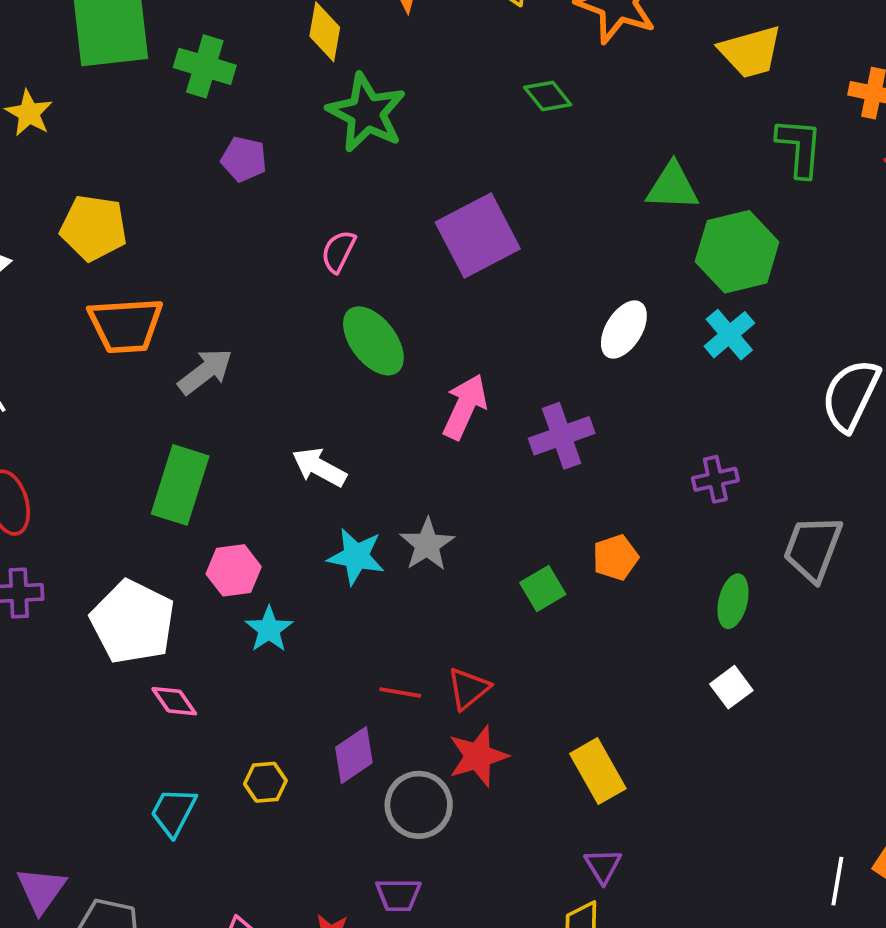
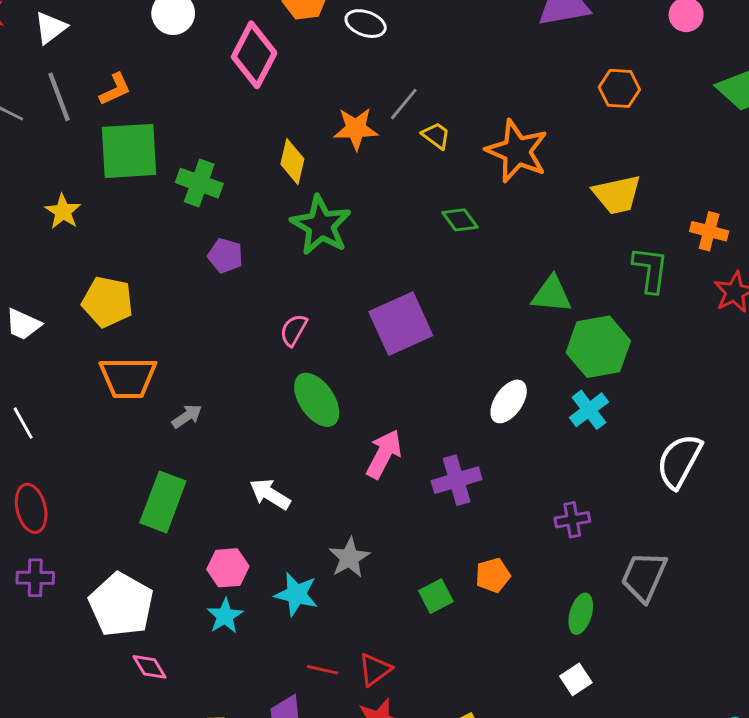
gray arrow: (205, 371) -> (187, 416), size x0.7
cyan star: (356, 556) -> (296, 594), moved
pink hexagon: (234, 570) -> (228, 568), moved

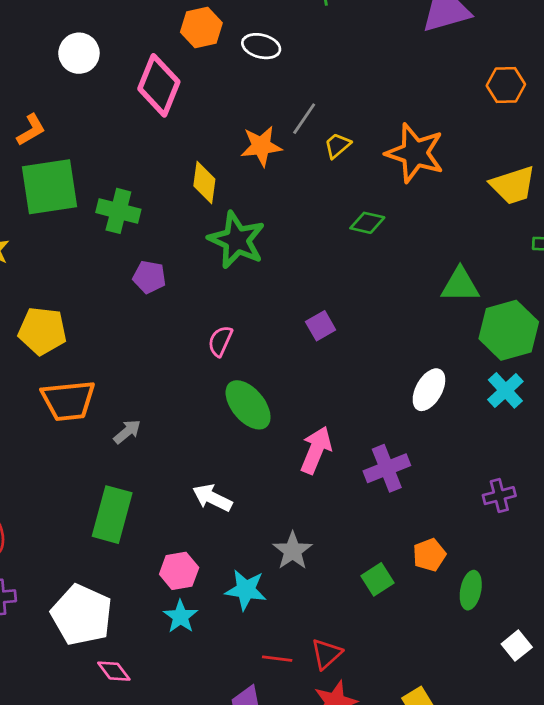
yellow trapezoid: (436, 136) -> (337, 145), turned -72
green diamond: (460, 220) -> (367, 223), turned -36
purple square: (401, 324) -> (321, 326), size x0.5
green ellipse: (581, 614) -> (471, 590), moved

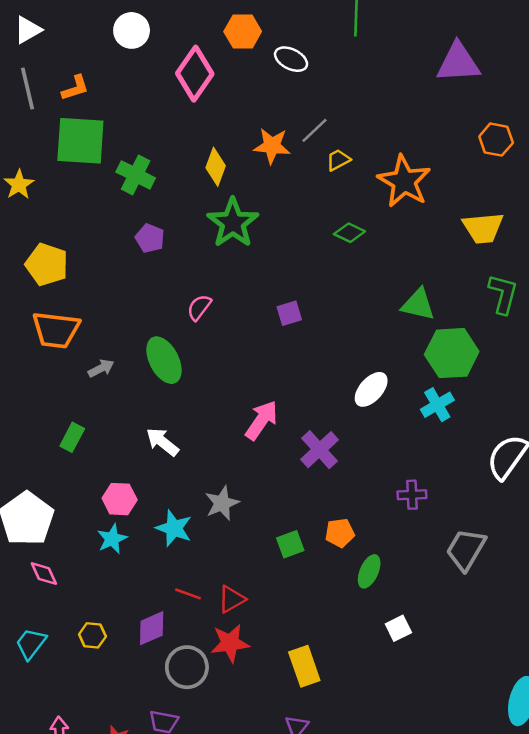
green ellipse: (248, 405) -> (164, 360), moved
purple cross: (387, 468) -> (320, 450), turned -33
green rectangle: (112, 515) -> (72, 437), size x0.6

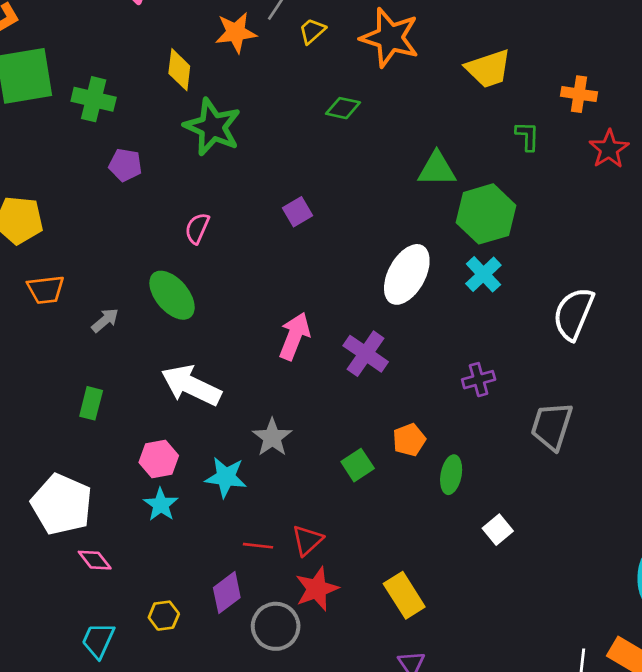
green L-shape: (503, 294) -> (527, 136), size x0.7
orange trapezoid: (56, 330) -> (46, 290), size x0.7
white ellipse: (371, 389) -> (407, 274), size x1.4
white arrow: (162, 442) -> (191, 385), size x1.5

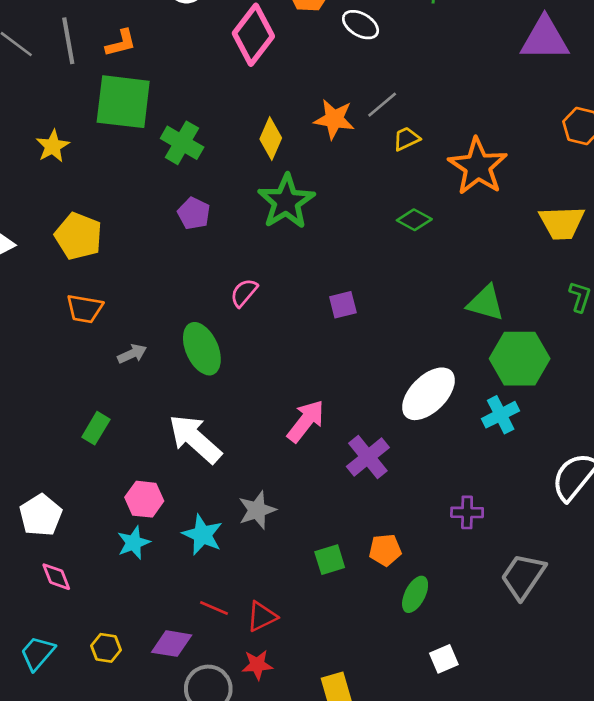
white pentagon: (62, 504) -> (41, 515), size x0.7
red star: (317, 589) -> (257, 665), size x0.7
purple diamond: (227, 593) -> (172, 644), turned 30

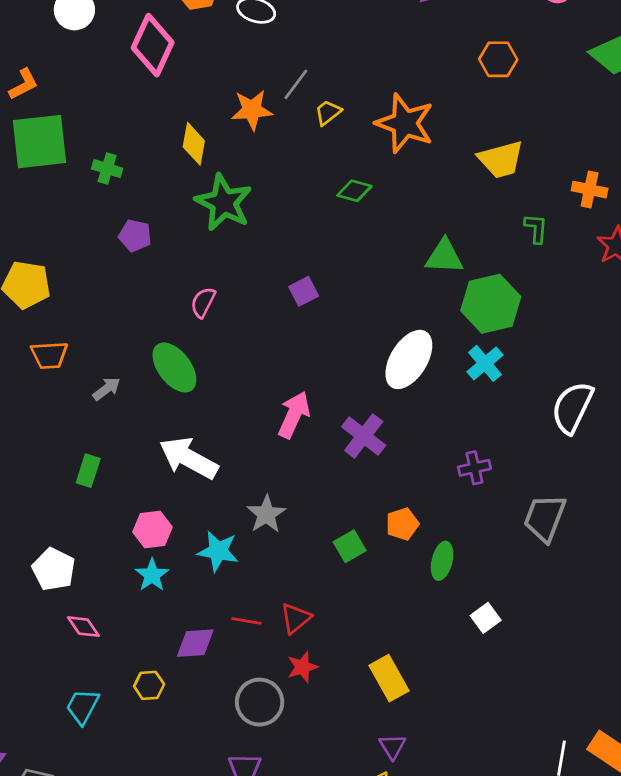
green cross: (182, 143) -> (107, 169), size x0.7
purple diamond: (172, 644) -> (195, 643), moved

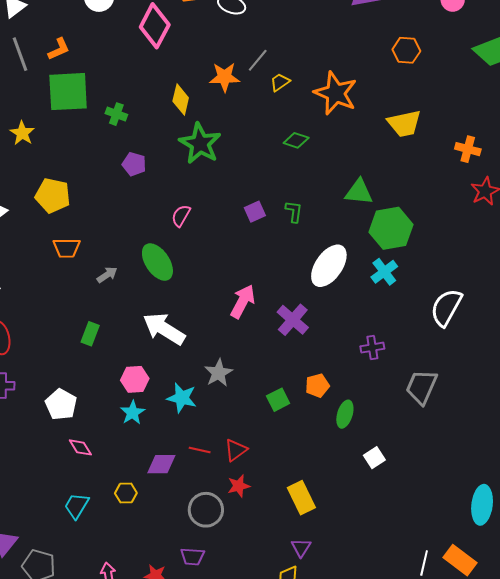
green L-shape: (536, 228) -> (294, 212), moved

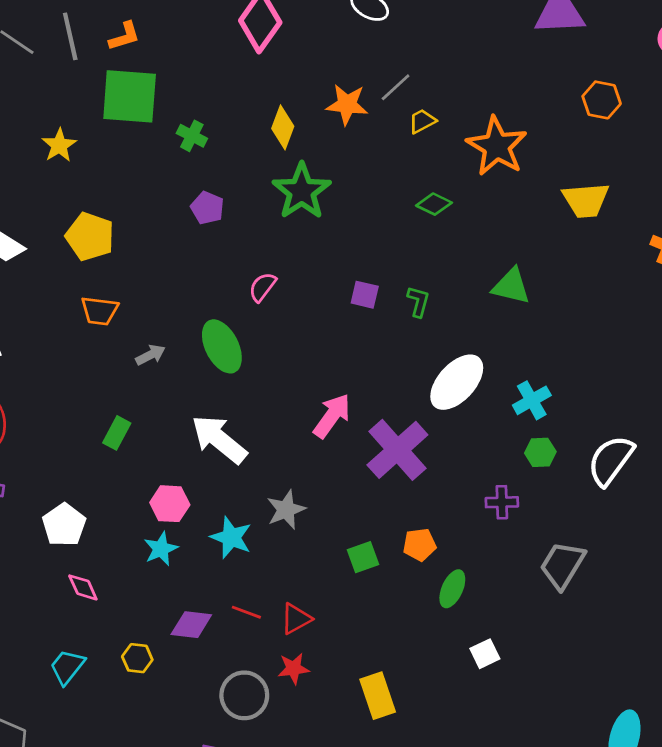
purple square: (255, 212) -> (365, 295), turned 30
green hexagon: (391, 228) -> (540, 452), moved, size x0.5
purple cross: (293, 320) -> (397, 450), size x1.4

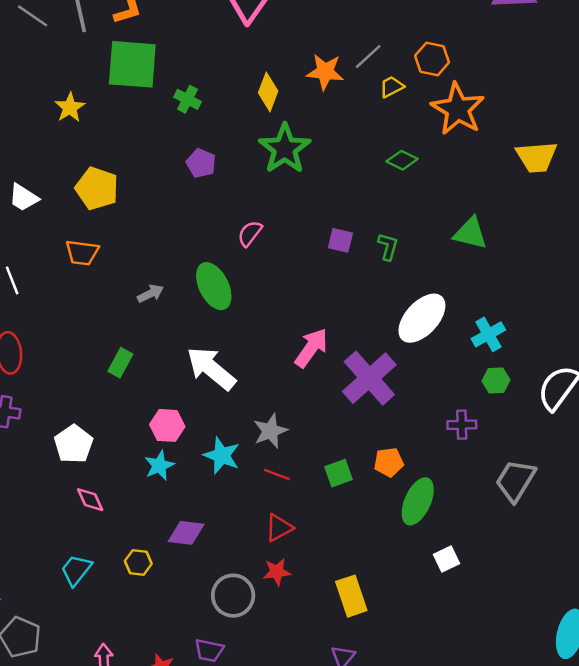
orange hexagon: (602, 100) -> (432, 59), moved
orange trapezoid: (100, 311) -> (82, 253), moved
green ellipse: (452, 589) -> (418, 501), size x1.4
red line: (246, 612) -> (277, 475), moved

